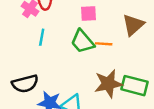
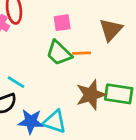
cyan line: (42, 37) -> (16, 82), moved, turned -63

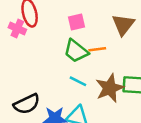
cyan line: (16, 82) -> (78, 81), moved

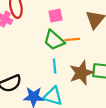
cyan line: (78, 81) -> (55, 66), turned 56

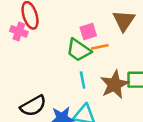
pink square: (55, 16) -> (88, 31), moved

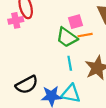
pink cross: (19, 31) -> (16, 20), turned -32

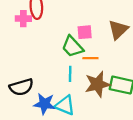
orange line: (85, 35) -> (90, 58), moved

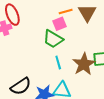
orange line: (90, 58) -> (66, 11), moved

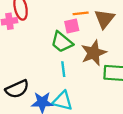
brown star: (84, 64) -> (94, 53), moved

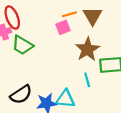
green trapezoid: (62, 42) -> (22, 45), moved
cyan line: (63, 69) -> (87, 80), moved

